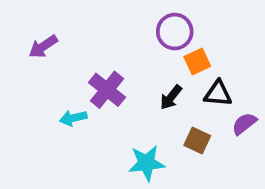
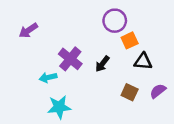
black arrow: (171, 97) -> (102, 64), moved
purple semicircle: (244, 124) -> (158, 91), moved
cyan star: (147, 163) -> (59, 107), moved

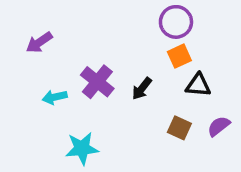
purple circle: (115, 21) -> (176, 22), moved
cyan arrow: (48, 77) -> (55, 97), moved

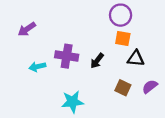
orange square: (179, 56) -> (123, 38), turned 35
purple cross: (97, 82) -> (67, 56), turned -30
cyan star: (82, 148) -> (72, 102), moved

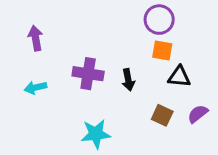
purple arrow: (27, 29) -> (36, 38), turned 114
black arrow: (97, 61) -> (128, 80), turned -49
cyan arrow: (37, 67) -> (36, 88), moved

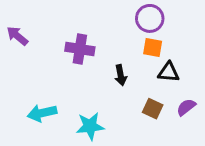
purple arrow: (36, 38) -> (17, 36), moved, turned -40
purple cross: (88, 74) -> (80, 49), moved
cyan arrow: (36, 88) -> (42, 113), moved, size x1.4

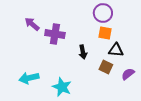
purple arrow: (17, 36) -> (32, 24), moved
brown square: (153, 109) -> (106, 67), moved
cyan star: (90, 126) -> (62, 87), turned 30

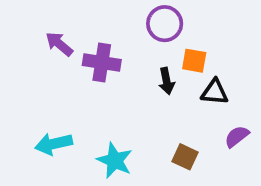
purple circle: (103, 13) -> (165, 24), moved
black arrow: (83, 52) -> (166, 81), moved
brown square: (106, 67) -> (185, 157), moved

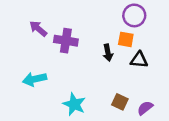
purple circle: (165, 24) -> (134, 15), moved
purple semicircle: (237, 136) -> (145, 108), moved
cyan arrow: (54, 144) -> (35, 79), moved

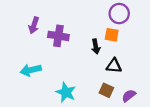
purple arrow: (38, 29) -> (34, 25), turned -112
black triangle: (139, 60) -> (114, 66), moved

